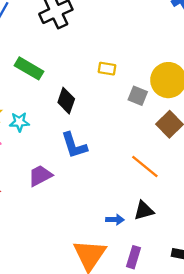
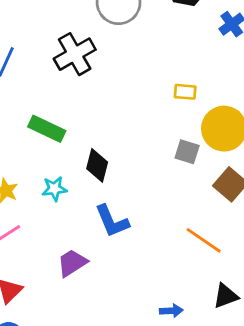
yellow rectangle: (107, 69) -> (185, 92), moved
cyan star: (19, 122) -> (54, 189), moved
black triangle: (144, 210) -> (226, 296), moved

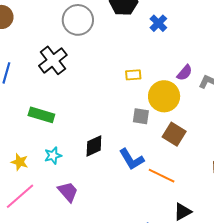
black diamond: (97, 165) -> (94, 146), moved, turned 60
blue L-shape: (112, 221) -> (132, 159), moved
purple trapezoid: (72, 263) -> (68, 192), moved, turned 90

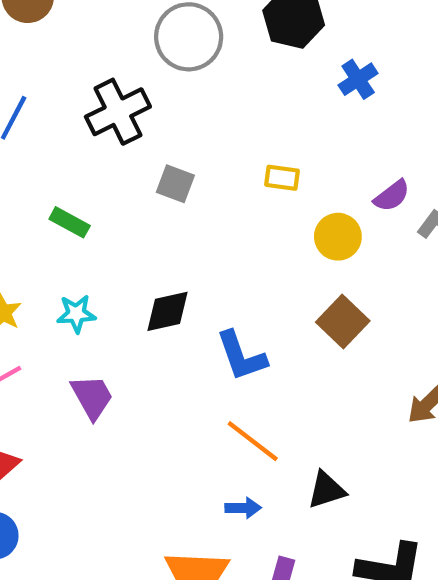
yellow circle: (164, 96) -> (338, 237), size x0.7
green rectangle: (41, 115) -> (70, 222), size x0.7
gray square: (141, 116) -> (175, 184), moved
orange line: (162, 176) -> (253, 441), moved

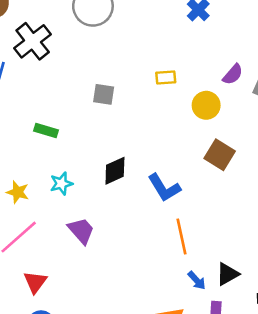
black cross: (118, 112) -> (33, 41), moved
orange line: (253, 441) -> (181, 237), turned 52
black triangle: (326, 490) -> (227, 274), moved
blue arrow: (243, 508) -> (197, 280), moved, turned 60

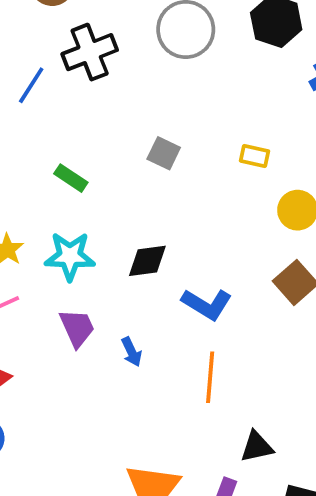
cyan star: (61, 184) -> (70, 256), size x1.5
blue L-shape: (164, 188) -> (207, 304), turned -44
blue arrow: (197, 280) -> (132, 352), moved

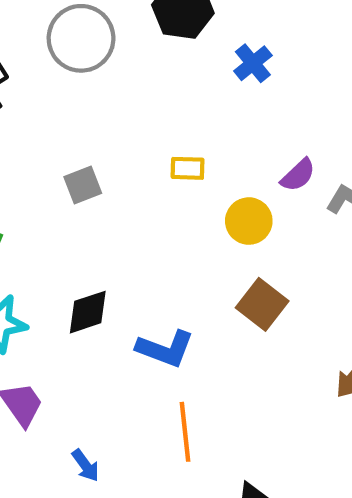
gray square: (164, 153) -> (83, 185), turned -36
blue arrow: (132, 352) -> (85, 465), moved

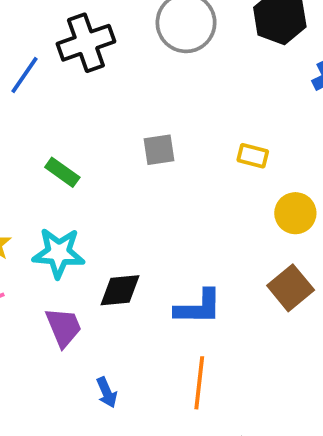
black diamond: (88, 312) -> (120, 290), moved
blue L-shape: (165, 349) -> (198, 307), turned -33

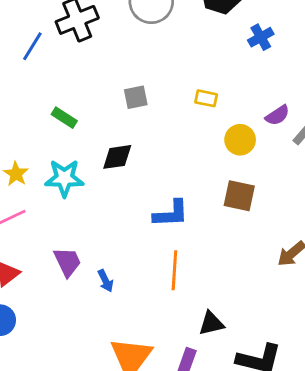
brown square: (291, 288) -> (239, 196), turned -36
black diamond: (120, 290) -> (117, 157), moved
purple trapezoid: (64, 327) -> (67, 262), moved

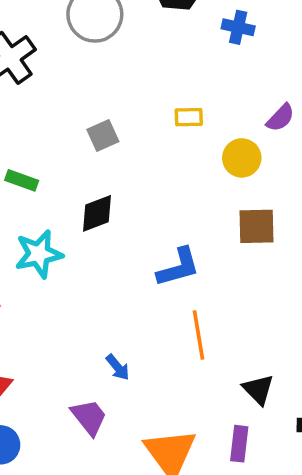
blue cross: (261, 37) -> (238, 27), turned -35
purple trapezoid: (67, 262) -> (89, 417), moved
black triangle: (211, 323) -> (258, 389), turned -48

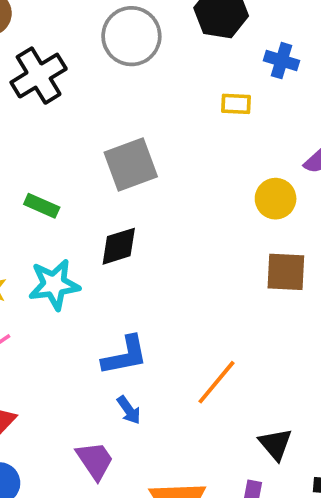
yellow rectangle: (189, 117) -> (236, 104), moved
gray square: (103, 136) -> (131, 165), size x1.6
blue L-shape: (178, 267) -> (125, 355), moved
orange line: (198, 335) -> (217, 382), turned 45

